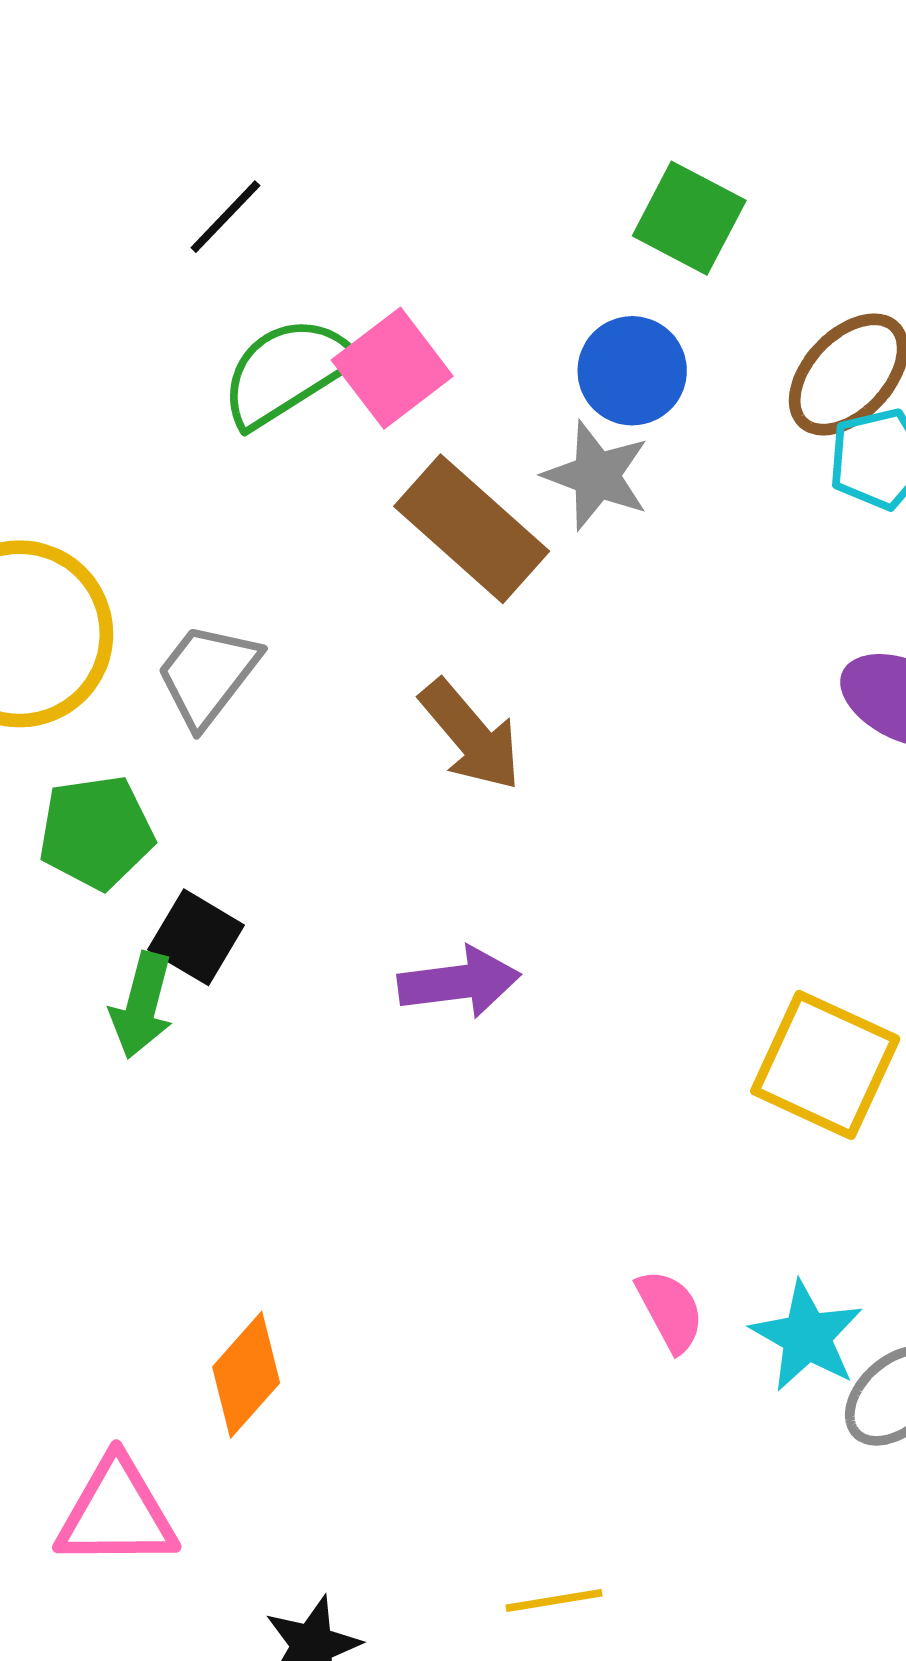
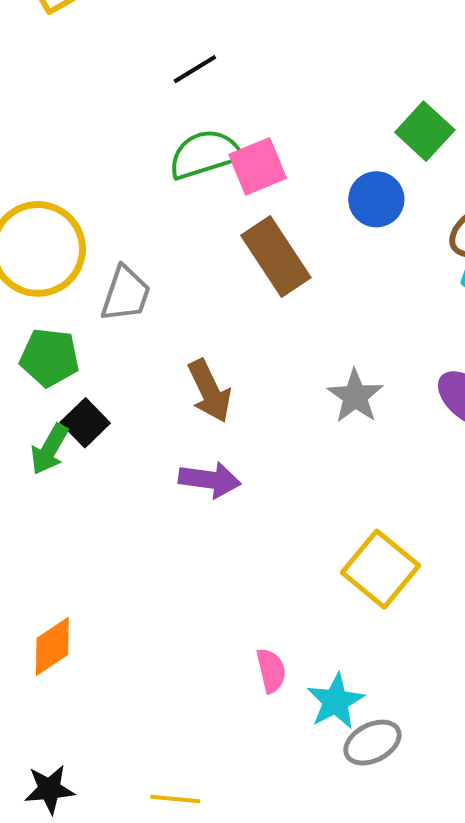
gray star: (596, 476) -> (355, 396), moved
gray trapezoid: (208, 675) -> (126, 294), turned 146
brown arrow: (471, 735) -> (210, 391), moved

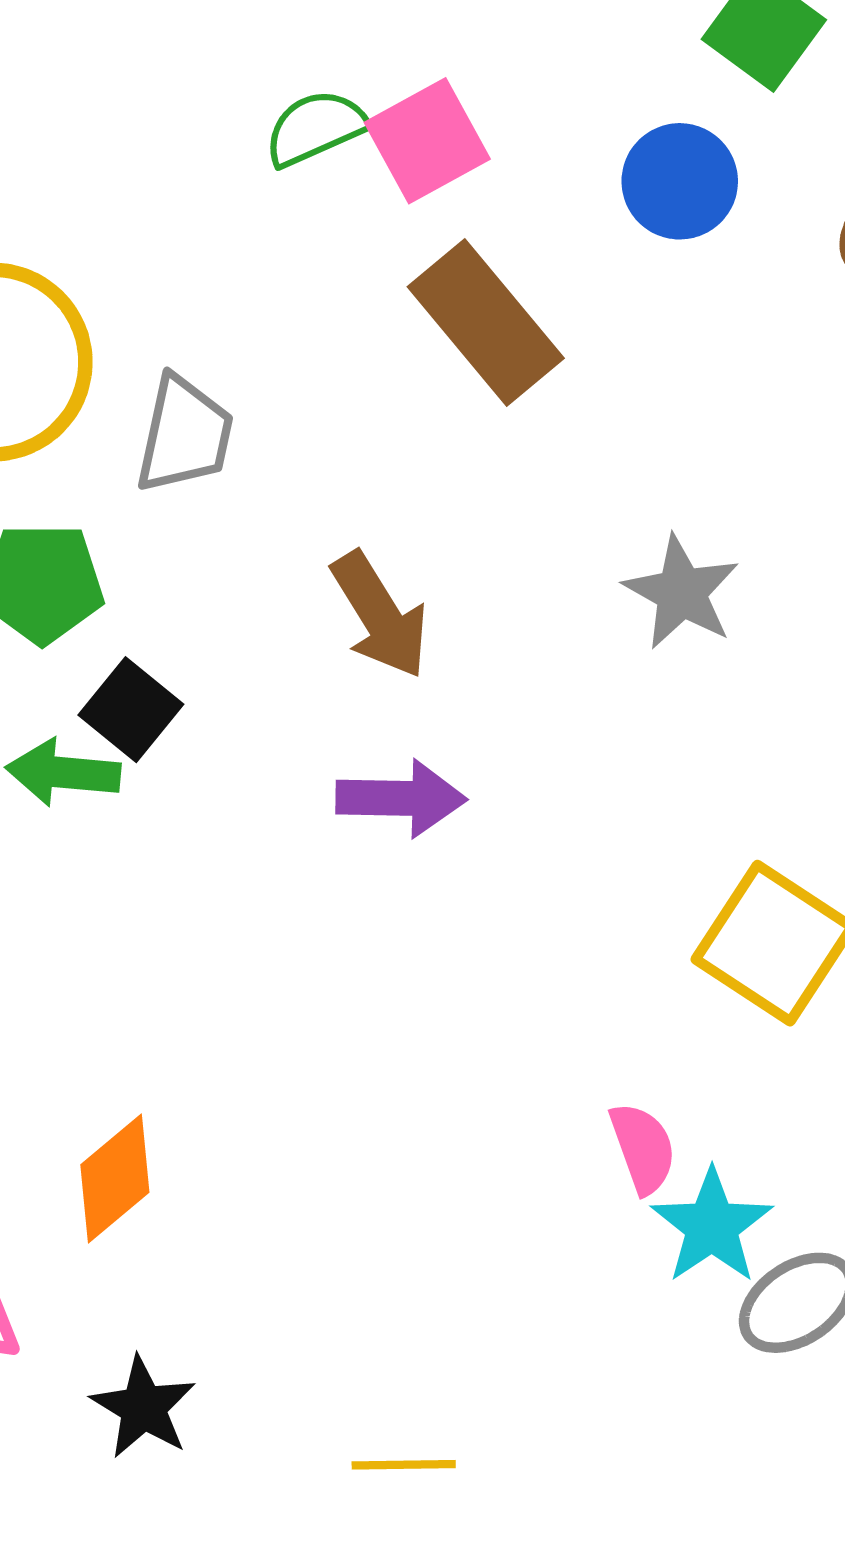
green semicircle: (205, 154) -> (315, 128), size x0.7
green arrow: (49, 449) -> (63, 773), turned 72
pink semicircle: (271, 671) -> (643, 1148), moved
black star: (49, 789) -> (143, 1407), moved, turned -30

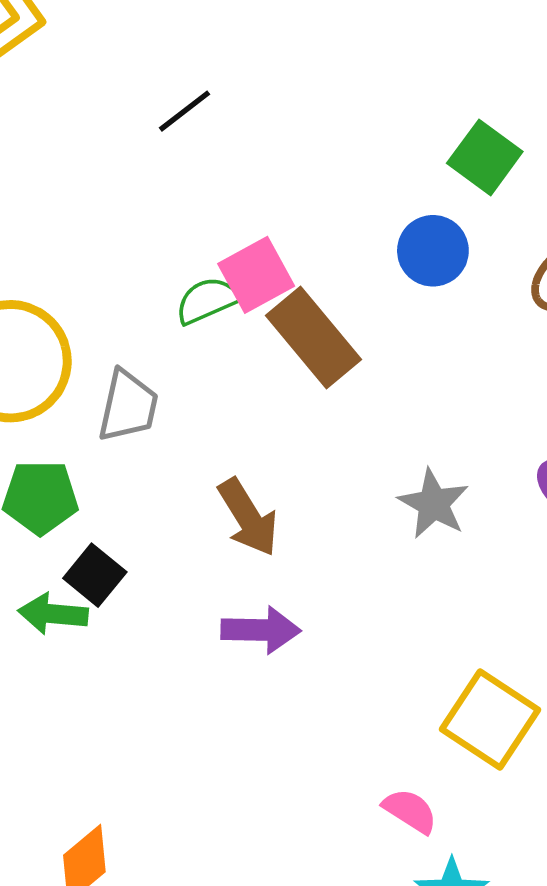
green semicircle: (315, 128) -> (207, 301), moved
pink square: (427, 141) -> (256, 275), moved
pink semicircle: (643, 1148) -> (410, 811), moved, turned -38

